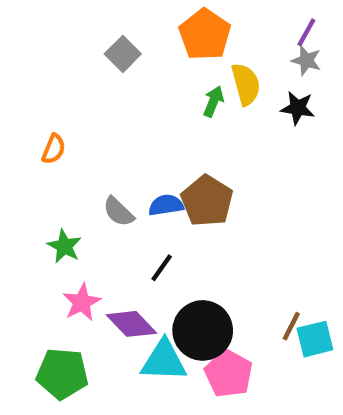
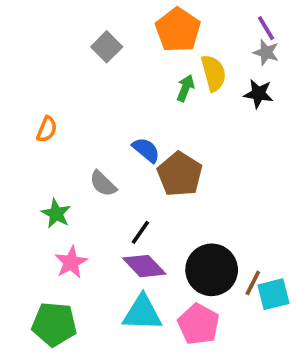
purple line: (306, 32) -> (266, 28), turned -60
blue semicircle: (166, 205) -> (146, 150), moved, turned 48
purple diamond: (131, 324) -> (144, 266), moved
black circle: (203, 330) -> (212, 270), moved

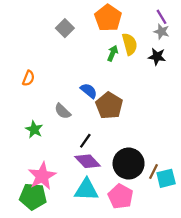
pink star: (71, 262) -> (42, 176), moved, size x1.4

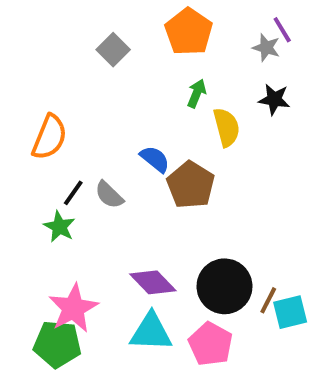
gray star: (162, 32) -> (266, 48), moved
yellow semicircle: (130, 44) -> (226, 127), moved
orange semicircle: (28, 78) -> (49, 137), size x1.6
black line: (85, 141) -> (73, 193), moved

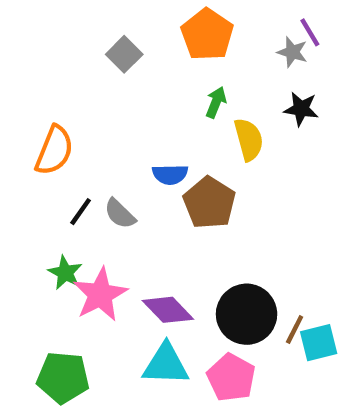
blue semicircle: (155, 159) -> (170, 174), turned 140
green star: (59, 227) -> (65, 273), moved
pink star: (73, 308) -> (100, 295), moved

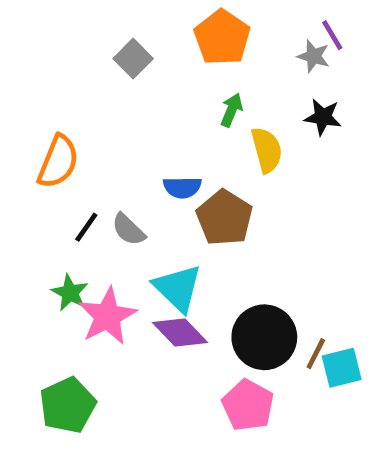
cyan triangle: (166, 364) -> (178, 288), moved, turned 42
green pentagon: (63, 378) -> (68, 405), turned -30

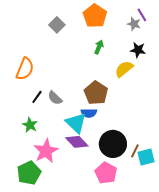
yellow semicircle: (267, 150) -> (124, 69), moved, turned -114
blue semicircle: (182, 187) -> (89, 113), moved
pink star: (107, 316) -> (46, 151), moved

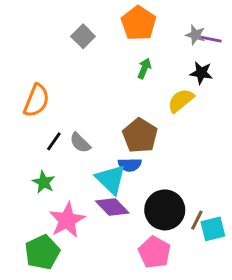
purple line: (142, 15) -> (211, 39), moved, turned -48

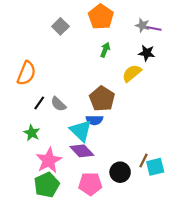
black circle: (165, 210) -> (120, 172), moved, size x0.7
green pentagon: (42, 252) -> (47, 185), moved
pink pentagon: (155, 252) -> (90, 184), moved, turned -30

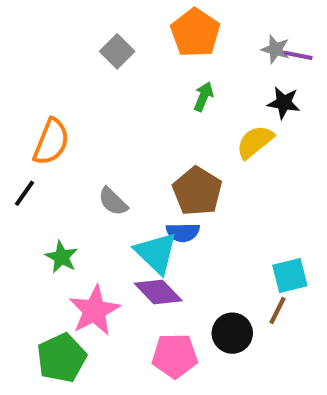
black line: (39, 103) -> (25, 193), moved
cyan square: (155, 167) -> (290, 276), moved
green pentagon: (47, 185) -> (62, 358), moved

